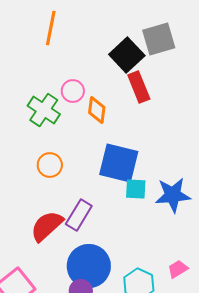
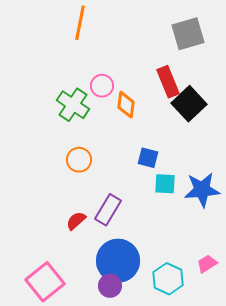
black square: (127, 55) -> (189, 104), moved
blue square: (119, 163) -> (148, 158), size x0.5
red semicircle: (47, 226) -> (76, 221), size x0.6

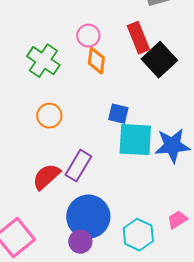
pink circle: (102, 86) -> (88, 36), moved
cyan square: (165, 184) -> (135, 140), size x1.6
red semicircle: (76, 221) -> (46, 177), size x1.4

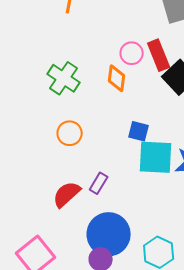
pink circle: (88, 36) -> (132, 53), moved
purple rectangle: (78, 166) -> (99, 183), size x0.7

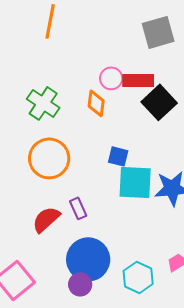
red rectangle: (159, 55) -> (138, 80), turned -68
orange circle: (70, 133) -> (49, 158), size x1.6
purple rectangle: (99, 183) -> (78, 208), turned -55

